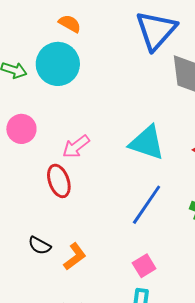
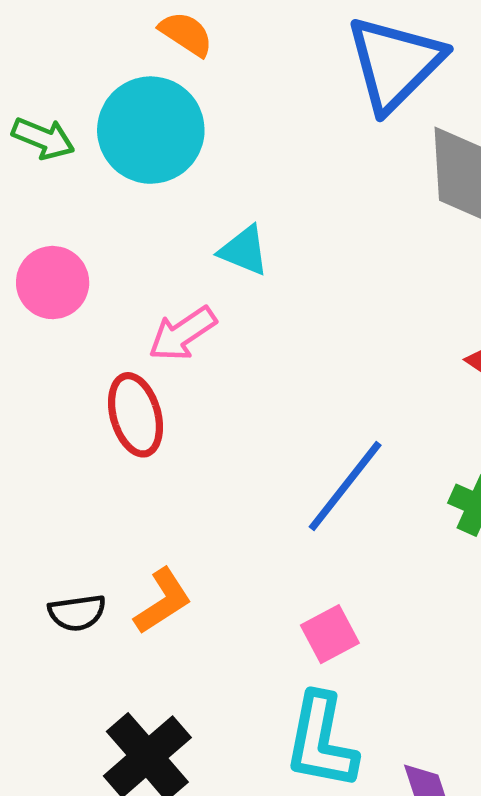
cyan triangle: (147, 143) -> (244, 251), moved, size x0.6
black semicircle: (40, 245) -> (77, 613), moved, turned -40

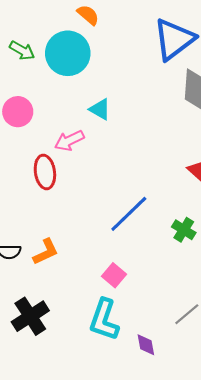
pink square: (330, 634) -> (114, 275), turned -30

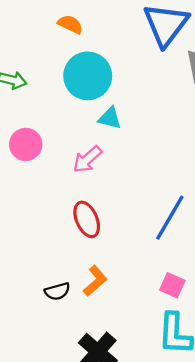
cyan circle: (68, 53) -> (88, 76), moved
red ellipse: (45, 172) -> (87, 219), moved

